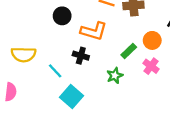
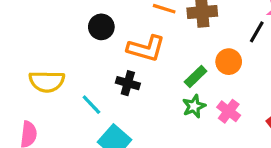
pink cross: (151, 66) -> (229, 111), moved
green star: (115, 76) -> (194, 106), moved

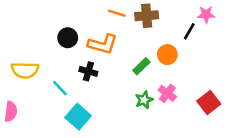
black circle: (101, 27) -> (68, 38), moved
green star: (194, 106) -> (144, 100), moved

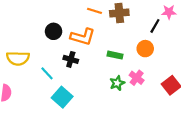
orange circle: (167, 55) -> (145, 49), moved
green rectangle: (141, 66) -> (115, 55), turned 56

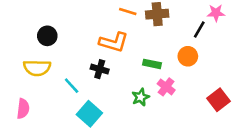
black circle: (54, 31) -> (47, 36), moved
pink cross: (137, 78) -> (166, 87), moved
green star: (117, 83) -> (141, 97), moved

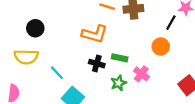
green rectangle: (152, 64) -> (120, 58), moved
black cross: (100, 69) -> (97, 64), moved

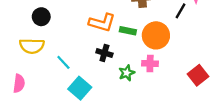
orange circle: (161, 46) -> (156, 35), moved, size x1.5
green rectangle: (120, 58) -> (128, 31), moved
pink cross: (141, 74) -> (150, 64), turned -35

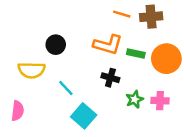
black circle: (41, 17) -> (56, 45), moved
pink cross: (150, 64) -> (160, 101), moved

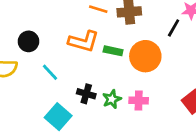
black cross: (110, 78) -> (86, 94), moved
cyan line: (66, 88) -> (50, 72), moved

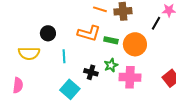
cyan line: (50, 72) -> (64, 56), turned 40
green star: (112, 99) -> (111, 65), moved
pink cross: (139, 100) -> (130, 77), size x1.5

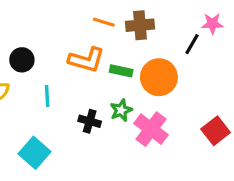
pink cross: (130, 77) -> (151, 129), turned 35
cyan square: (70, 89) -> (35, 153), moved

